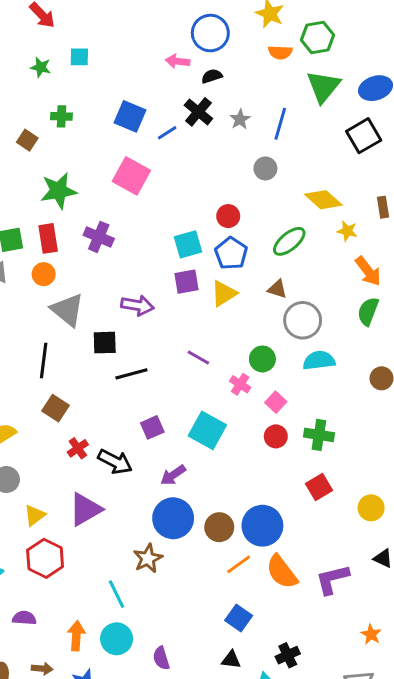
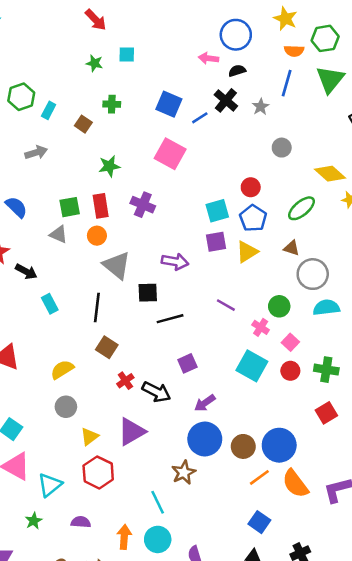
blue line: (280, 124) -> (287, 83), moved
green star: (59, 191) -> (109, 166), size x0.7
cyan square: (207, 430) -> (252, 366), moved

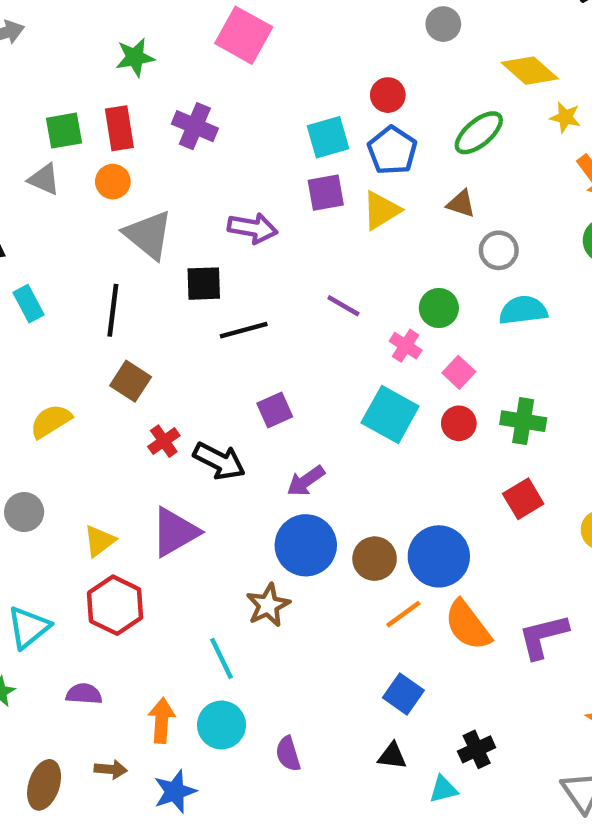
gray circle: (313, 274) -> (499, 250), size x0.7
gray circle: (66, 407) -> (24, 512), moved

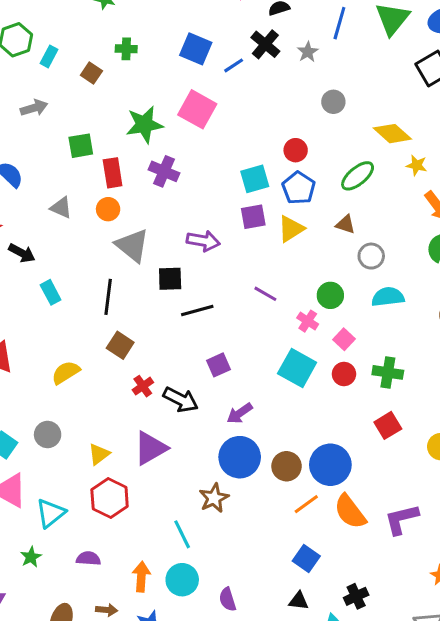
green star: (135, 57) -> (144, 124), moved, size x1.4
green square: (64, 131) -> (81, 146), moved

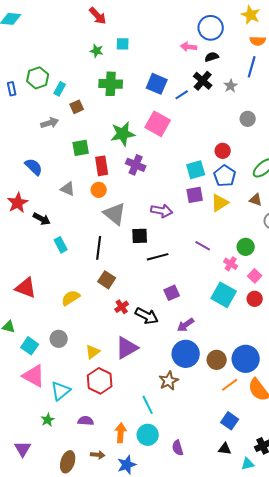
green cross: (126, 49) -> (111, 84), size x1.6
brown square: (91, 73) -> (77, 107), moved, turned 32

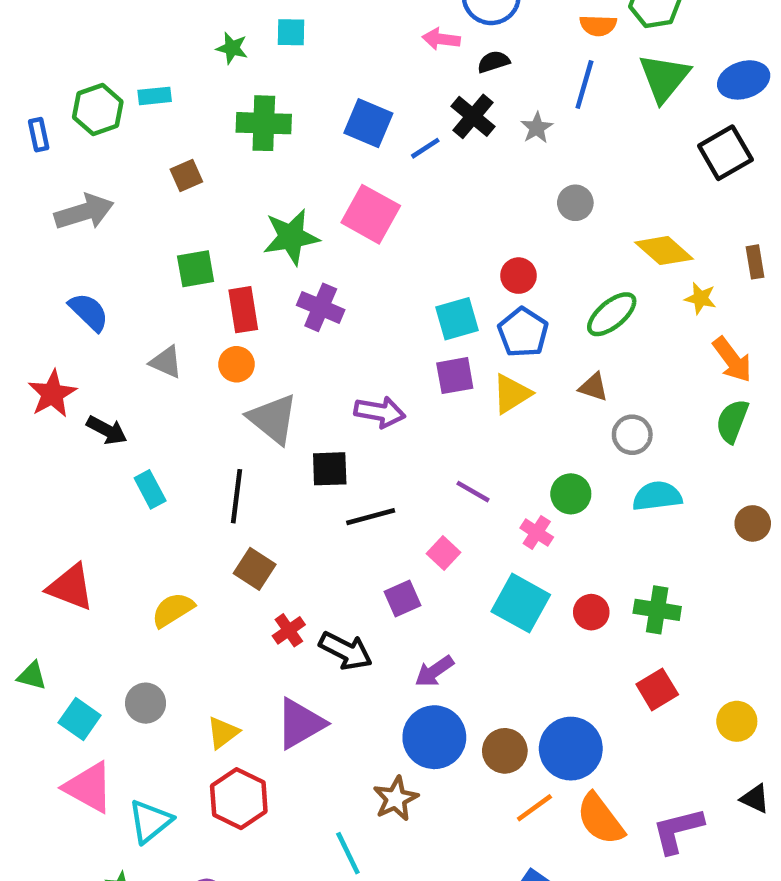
cyan rectangle: (60, 89) -> (155, 96), moved, turned 56
gray arrow: (50, 123) -> (84, 212), moved, size x1.4
pink square: (255, 276) -> (443, 553), moved

